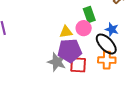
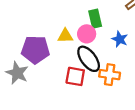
black ellipse: (106, 44) -> (89, 59), moved
purple pentagon: (70, 51) -> (35, 50), moved
gray star: (57, 62) -> (17, 73), moved

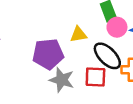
pink circle: (87, 34) -> (117, 27), moved
gray star: (17, 73) -> (62, 80), moved

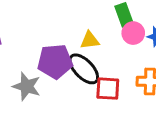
black ellipse: (107, 56) -> (84, 69), moved
gray star: (62, 80) -> (27, 86), moved

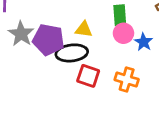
black ellipse: (84, 69) -> (72, 53), turned -68
gray star: (27, 86) -> (21, 34), moved

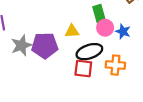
gray star: (21, 34) -> (21, 45), turned 30
black ellipse: (72, 53) -> (89, 52), moved

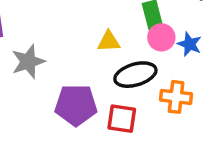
purple pentagon: (45, 46) -> (76, 105), moved
red square: (83, 69) -> (122, 119), moved

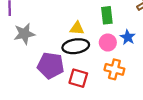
pink circle: (161, 37) -> (108, 43), moved
black ellipse: (135, 75) -> (76, 46), moved

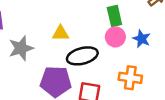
yellow triangle: (77, 28) -> (60, 33), moved
pink circle: (108, 43) -> (115, 37), moved

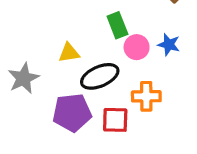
green rectangle: (114, 16) -> (117, 25), moved
orange cross: (130, 78) -> (146, 96), moved

